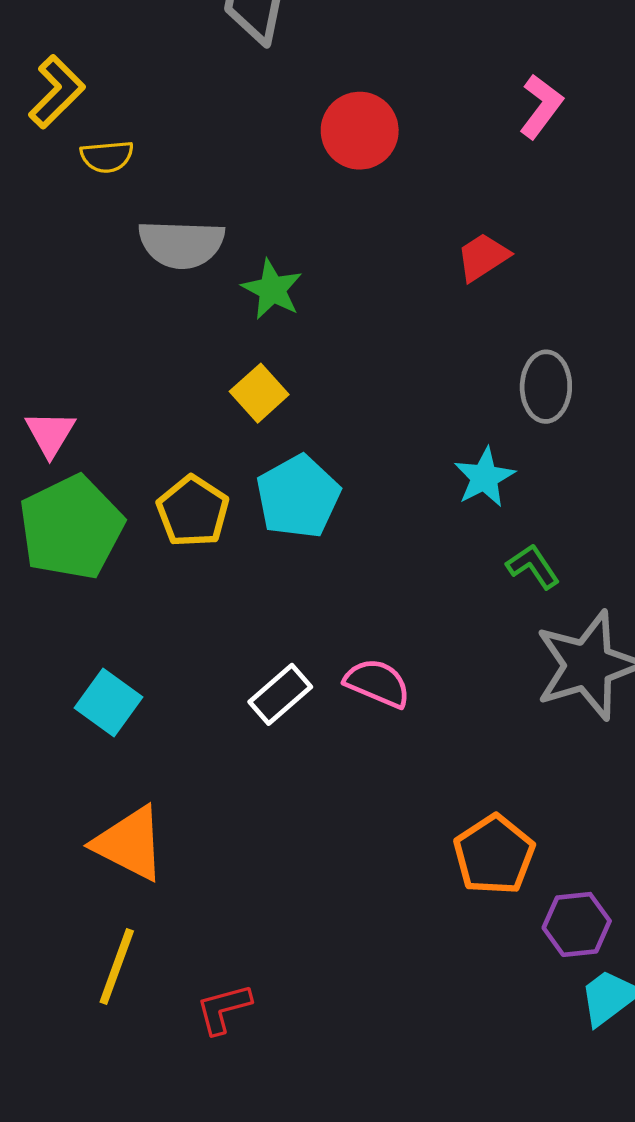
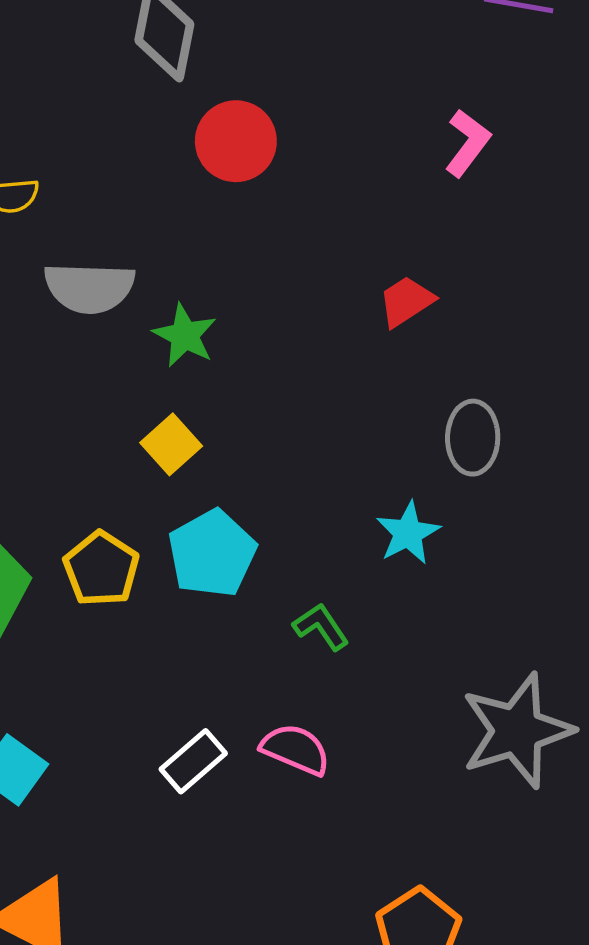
red circle: (360, 131) -> (236, 141), moved
green L-shape: (533, 566) -> (321, 627), moved

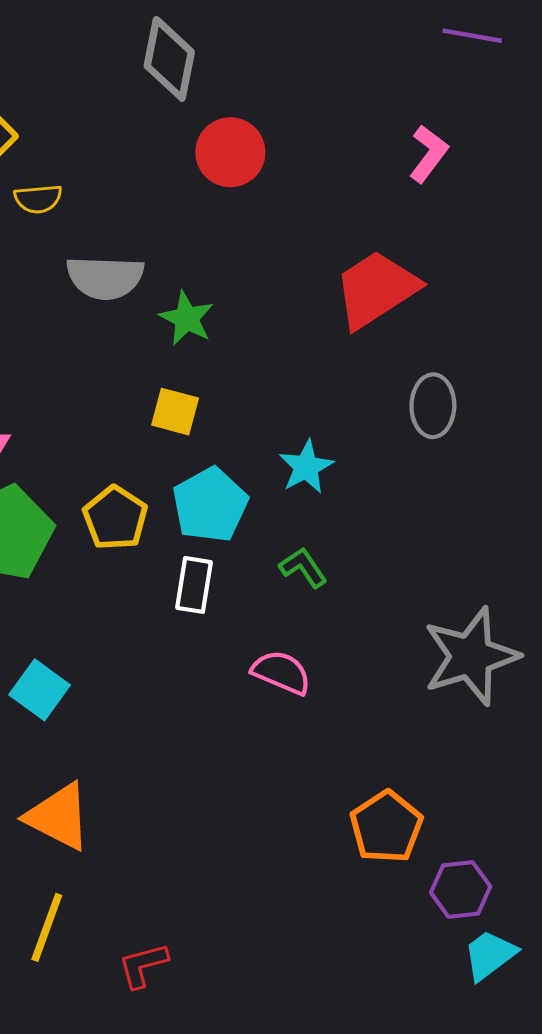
red trapezoid: (406, 301) -> (376, 289), size x1.8
yellow square: (171, 444) -> (175, 412), turned -33
cyan star: (408, 533) -> (306, 467), moved
white rectangle: (193, 761) -> (194, 585), moved, turned -40

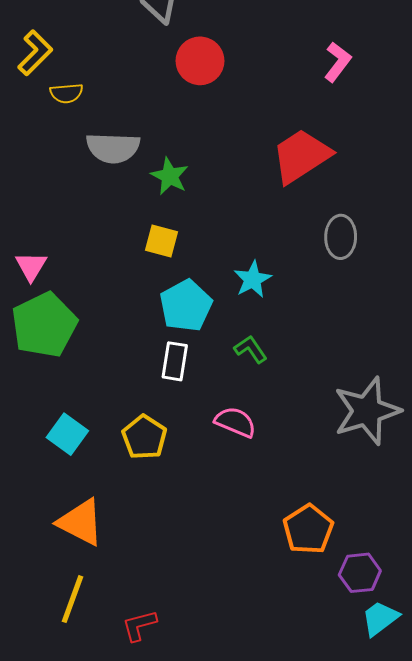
yellow pentagon: (115, 518) -> (144, 437), moved

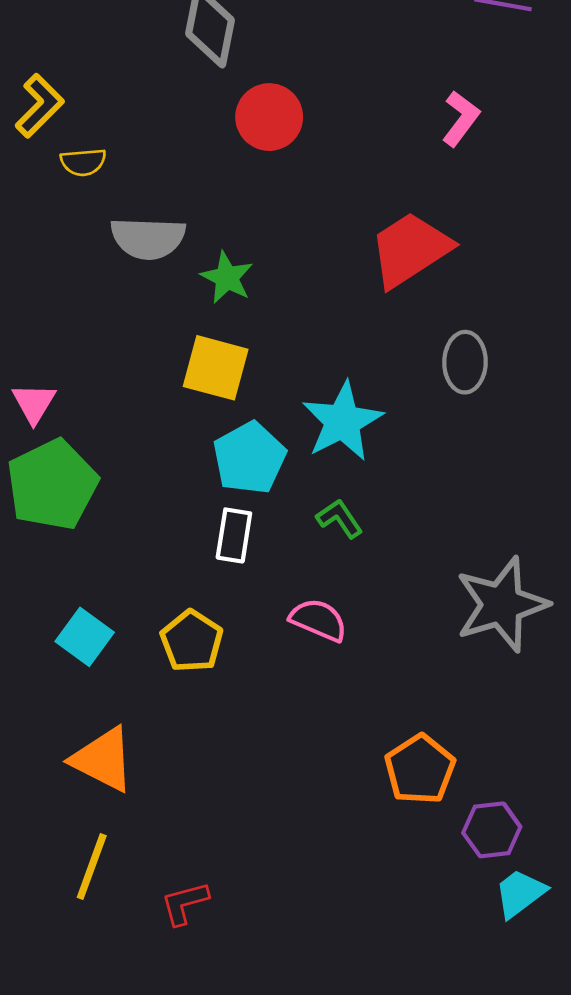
yellow square: (162, 241) -> (216, 368), size x1.4
cyan star: (253, 279) -> (342, 421), size x1.5

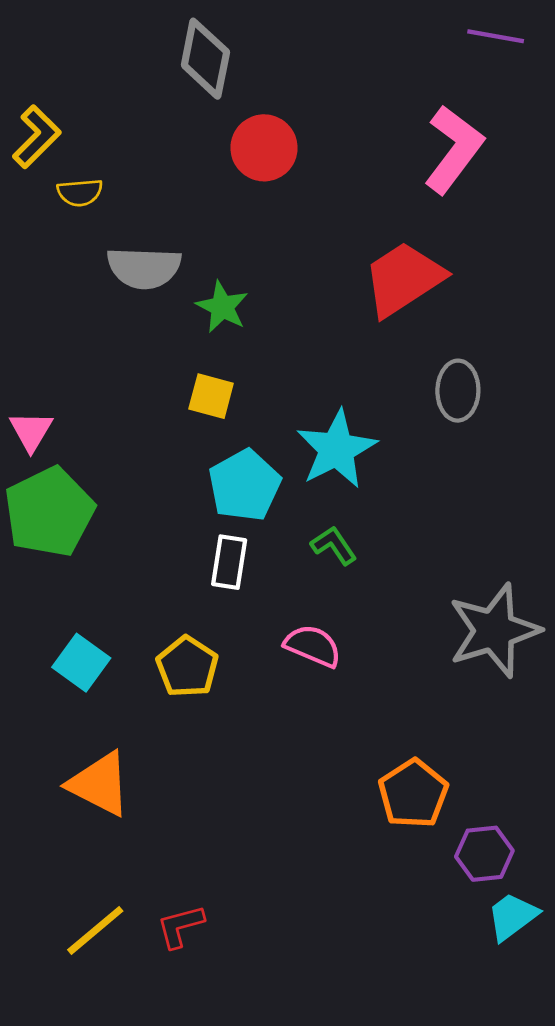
pink L-shape: (461, 118) -> (454, 149), size x1.6
yellow square: (216, 368) -> (211, 396), size x0.7
yellow line: (92, 867) -> (95, 930), moved, turned 30

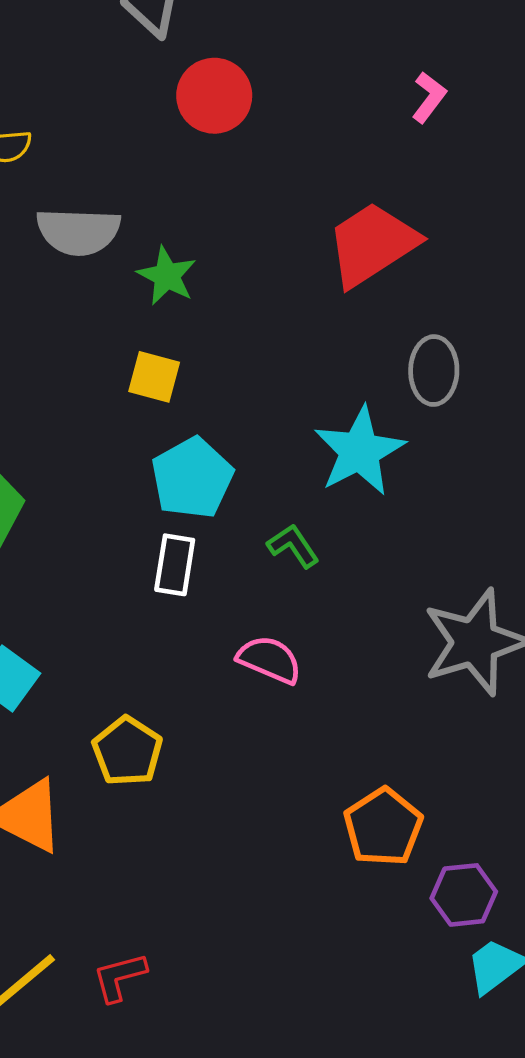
pink L-shape: (454, 149) -> (429, 97), size x0.5
cyan star: (337, 449) -> (360, 451), moved
yellow pentagon: (187, 667) -> (127, 751), moved

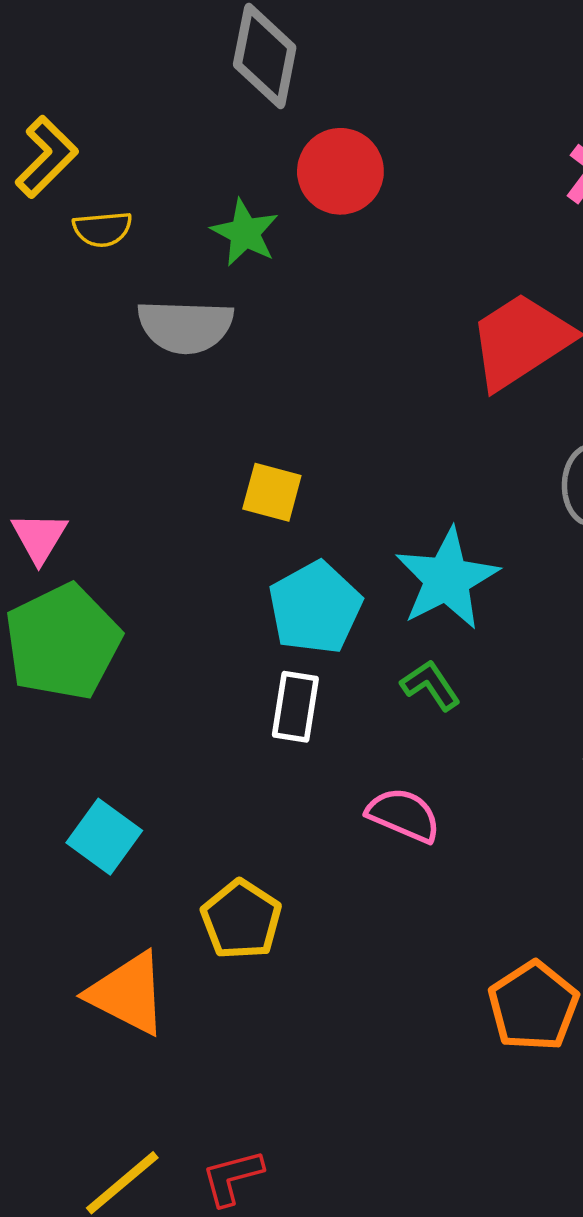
green star: (167, 276) -> (245, 233), moved
cyan star: (360, 451) -> (447, 579), moved

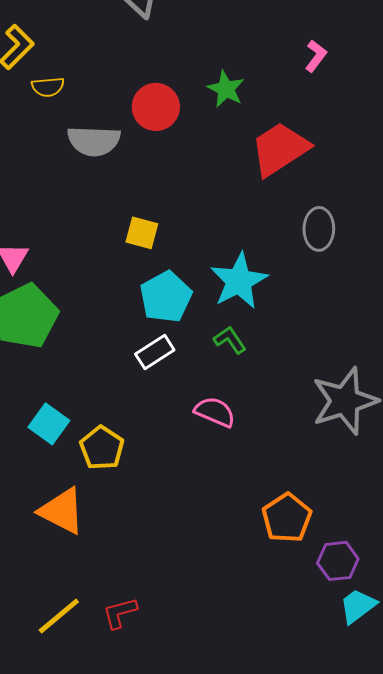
red circle: (340, 171) -> (156, 107), moved
green star: (245, 233) -> (226, 89), moved
white rectangle: (295, 707) -> (155, 352), turned 48
yellow pentagon: (241, 920) -> (102, 448), moved

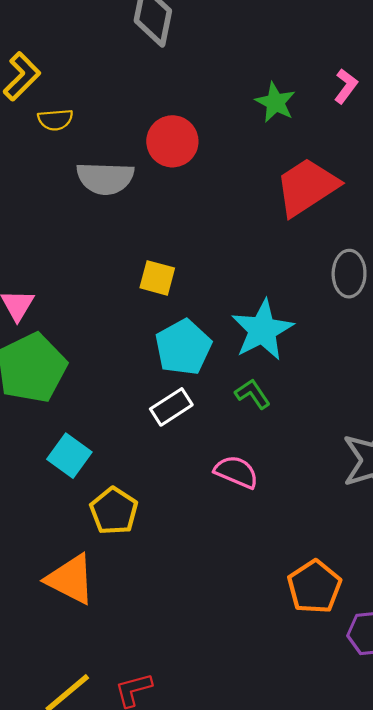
green star: (226, 89) -> (275, 102), moved
cyan square: (49, 424) -> (69, 456), moved

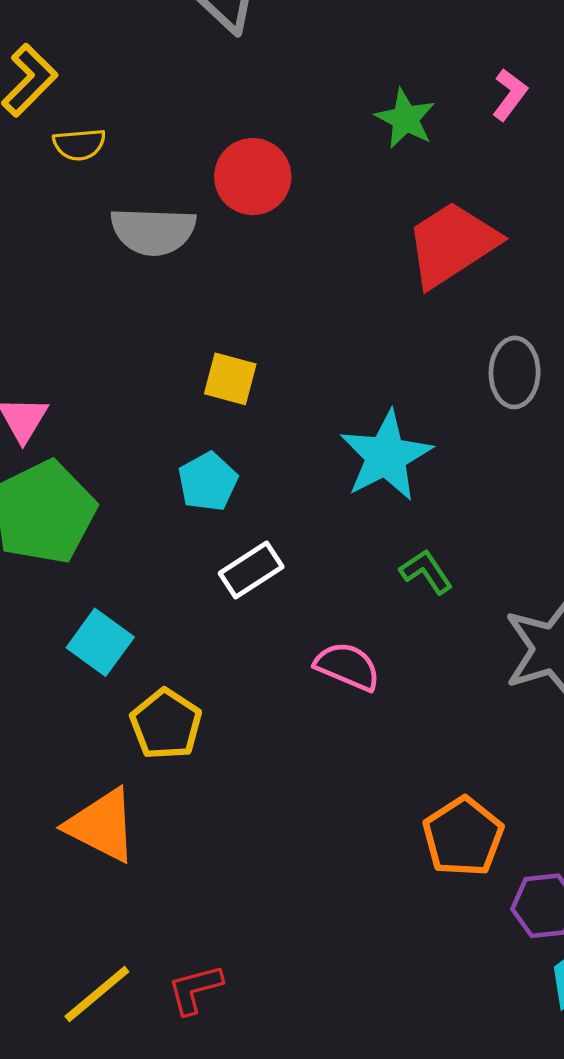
cyan pentagon: (183, 347) -> (208, 482), moved, size x0.7
green L-shape: (253, 394) -> (426, 572), moved

